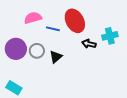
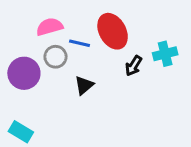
black arrow: (89, 44) -> (134, 66), turned -72
gray circle: (37, 51) -> (56, 57), moved

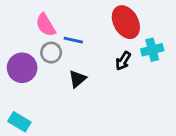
pink semicircle: (49, 27) -> (46, 25), turned -105
red ellipse: (113, 31) -> (126, 22), moved

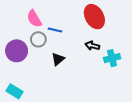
cyan cross: (152, 50) -> (112, 58), moved
black arrow: (123, 61) -> (92, 46), turned 72

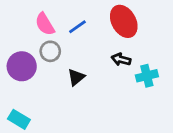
blue line: (55, 30) -> (77, 27), moved, turned -48

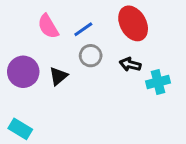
gray circle: (50, 51) -> (91, 56), moved
black triangle: (76, 77) -> (58, 76), moved

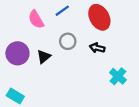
blue line: (83, 29) -> (62, 11), moved
cyan cross: (158, 82) -> (118, 76), moved, turned -35

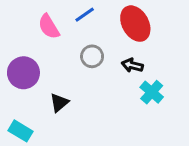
black triangle: (44, 57) -> (59, 103), moved
cyan cross: (118, 76) -> (152, 92), moved

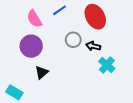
gray circle: (92, 56) -> (73, 40), moved
purple circle: (23, 73) -> (31, 46), moved

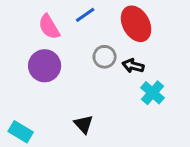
black triangle: (42, 72) -> (84, 124), moved, turned -32

